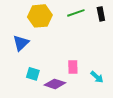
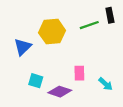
green line: (76, 13) -> (89, 25), moved
yellow hexagon: (40, 16) -> (52, 32), moved

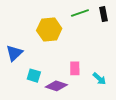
green line: (89, 25) -> (80, 13), moved
blue triangle: (23, 47) -> (14, 53), moved

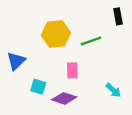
green line: (80, 13) -> (91, 41), moved
pink rectangle: (75, 68) -> (72, 70), moved

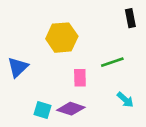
green line: (91, 41) -> (112, 62), moved
cyan square: (38, 87) -> (42, 110), moved

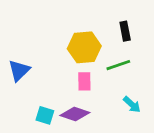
black rectangle: (130, 18) -> (125, 31), moved
yellow hexagon: (62, 38) -> (84, 47), moved

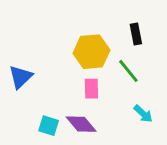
green line: (118, 65) -> (128, 71), turned 70
purple diamond: (75, 114) -> (81, 124), turned 32

